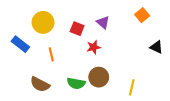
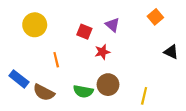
yellow circle: (43, 22) -> (35, 25), moved
blue rectangle: (20, 44) -> (19, 79), moved

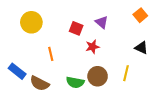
black triangle: (171, 52) -> (141, 48), moved
yellow line: (144, 96) -> (126, 73), moved

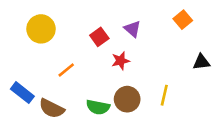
red square: (76, 28) -> (99, 37), turned 32
black triangle: (141, 48) -> (201, 62), moved, turned -32
orange line: (51, 54) -> (66, 70), turned 64

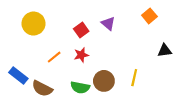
red star: (121, 61) -> (81, 55), moved

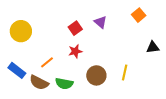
yellow circle: (34, 24) -> (21, 31), moved
orange line: (54, 57) -> (47, 62), moved
green semicircle: (80, 87) -> (64, 84), moved

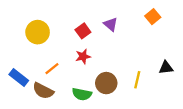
yellow circle: (21, 31) -> (38, 32), moved
black triangle: (153, 47) -> (166, 68), moved
green semicircle: (64, 84) -> (82, 94), moved

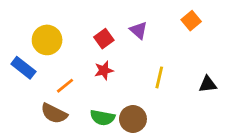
blue rectangle: (19, 78) -> (23, 68), moved
yellow line: (137, 80) -> (159, 77), moved
brown circle: (106, 83) -> (133, 119), moved

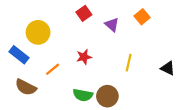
orange square: (191, 21) -> (142, 17), moved
red square: (104, 39) -> (84, 13), moved
black triangle: (208, 84) -> (168, 68), turned 32
brown semicircle: (54, 113) -> (26, 87), moved

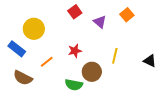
brown circle: (107, 96) -> (92, 72), moved

